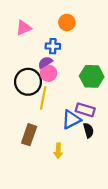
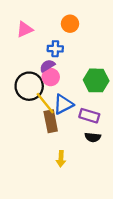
yellow line: (43, 98) -> (45, 103), turned -50
blue triangle: (71, 120) -> (63, 104), moved
black semicircle: (88, 130) -> (93, 137), turned 112
brown rectangle: (29, 135) -> (51, 121), moved, turned -30

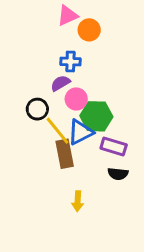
pink triangle: (25, 29) -> (68, 16), moved
pink circle: (51, 77) -> (76, 99), moved
green hexagon: (96, 80) -> (96, 116), moved
black circle: (29, 86) -> (37, 109), size x0.6

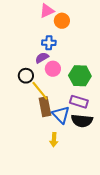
green hexagon: (96, 116) -> (80, 76), moved
blue triangle: (81, 132) -> (61, 115), moved, turned -48
black semicircle: (118, 174) -> (82, 121), size x1.5

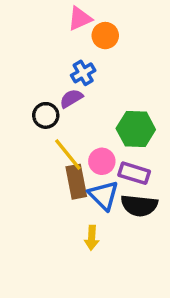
blue cross: (49, 43) -> (83, 73), turned -32
pink circle: (53, 69) -> (102, 161), moved
black circle: (26, 76) -> (46, 115), moved

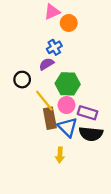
black circle: (46, 115) -> (22, 80), moved
green hexagon: (136, 129) -> (68, 84), moved

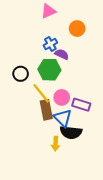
orange circle: (69, 23) -> (77, 29), moved
purple semicircle: (47, 64) -> (62, 54), moved, turned 56
green hexagon: (68, 84) -> (49, 70), moved
black semicircle: (91, 134) -> (71, 132), moved

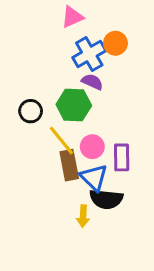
blue cross: (50, 44) -> (89, 54), moved, size x1.5
purple rectangle: (81, 105) -> (122, 157), turned 72

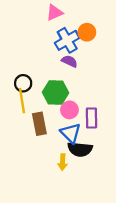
green hexagon: (74, 105) -> (56, 92), moved
yellow line: (61, 140) -> (22, 101), moved, turned 30
brown rectangle: (69, 165) -> (39, 124), moved

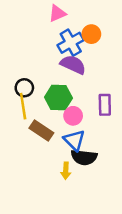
purple semicircle: (69, 61) -> (73, 65), size x1.5
purple rectangle: (92, 118) -> (105, 105), moved
brown rectangle: (39, 124) -> (41, 130), turned -45

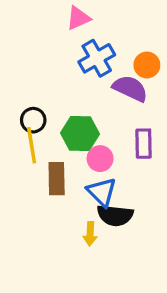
orange circle: (91, 34) -> (147, 65), moved
purple semicircle: (73, 65) -> (130, 88), moved
brown rectangle: (41, 130) -> (57, 179), turned 55

